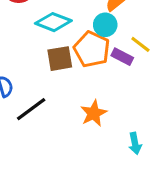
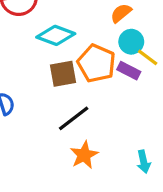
cyan circle: (105, 25) -> (131, 42), moved
black line: (31, 109) -> (74, 118), moved
orange star: (94, 113) -> (84, 155), moved

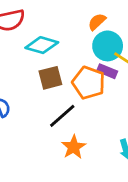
cyan circle: (131, 42) -> (108, 46), size x1.4
orange pentagon: (96, 63) -> (89, 83), moved

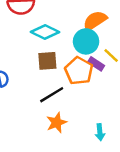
orange semicircle: (97, 22) -> (95, 21), size x1.5
cyan circle: (108, 46) -> (86, 41), moved

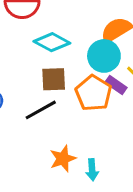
black line: (52, 95) -> (41, 110), moved
cyan arrow: (100, 132) -> (92, 170), moved

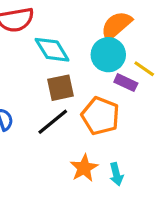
cyan diamond: (52, 42) -> (52, 50), turned 40
orange pentagon: (93, 93) -> (100, 116), moved

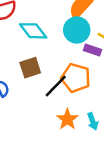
brown square: (60, 88) -> (30, 68), moved
black line: (53, 122) -> (56, 86), moved

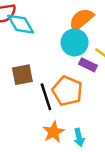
cyan diamond: (33, 31) -> (21, 24), moved
black line: (56, 86) -> (46, 97), turned -70

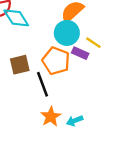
orange pentagon: (67, 91) -> (56, 61), moved
cyan arrow: (79, 137) -> (75, 121), turned 84

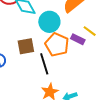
cyan circle: (67, 33) -> (49, 22), moved

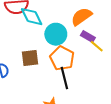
purple rectangle: (78, 39) -> (88, 37), moved
black line: (44, 64) -> (64, 78), moved

